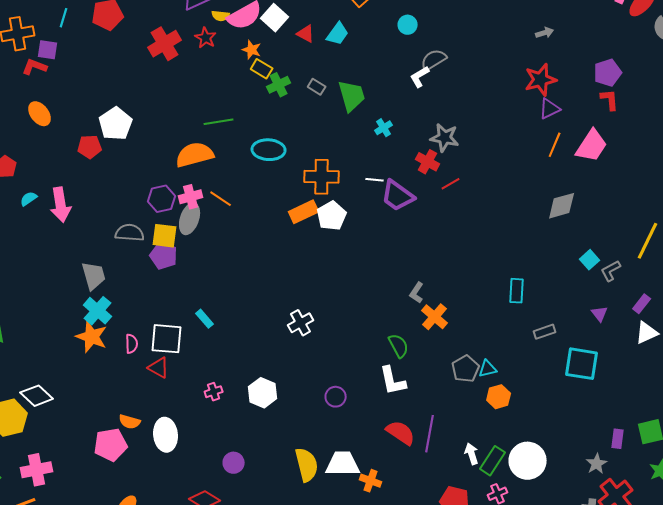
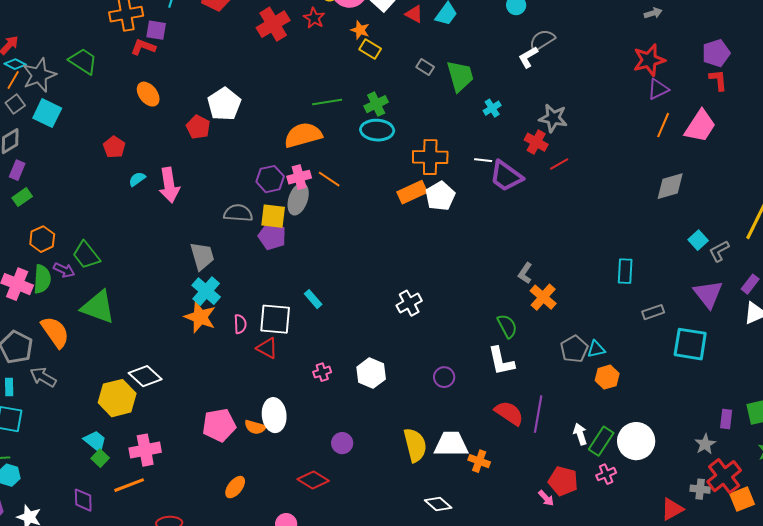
green cross: (279, 85) -> (376, 104), moved
red pentagon: (90, 147) -> (198, 127), turned 30
purple triangle: (600, 314) -> (708, 294), size x1.8
orange semicircle: (130, 422) -> (255, 427), moved

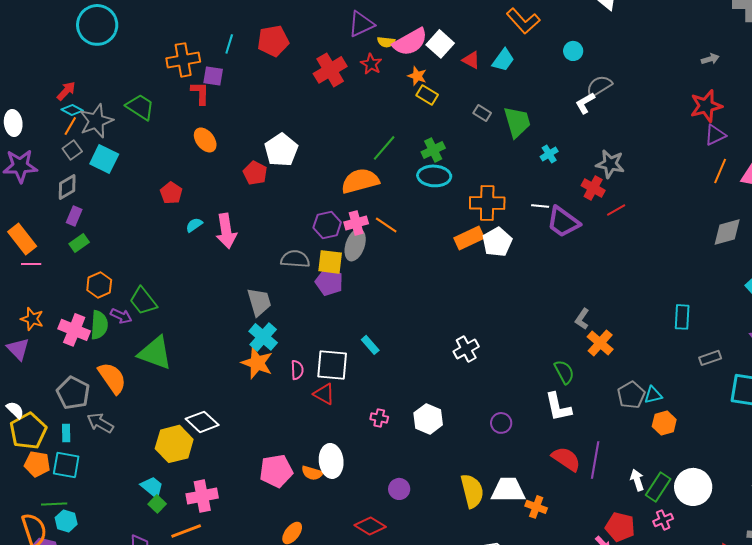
red L-shape: (143, 47) -> (200, 93), turned 70
green line: (327, 102) -> (384, 148), turned -40
pink cross: (322, 372) -> (379, 418), turned 30

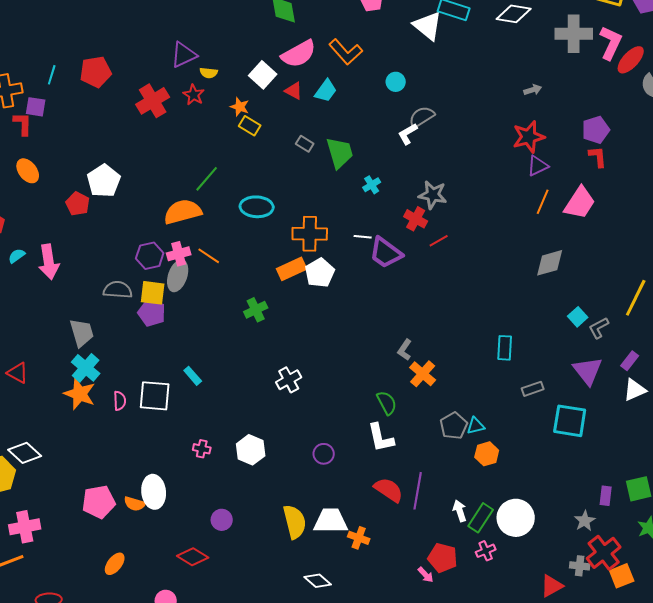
pink semicircle: (410, 42) -> (299, 54), moved
green cross: (433, 150) -> (256, 310), moved
red triangle: (324, 394) -> (18, 373), moved

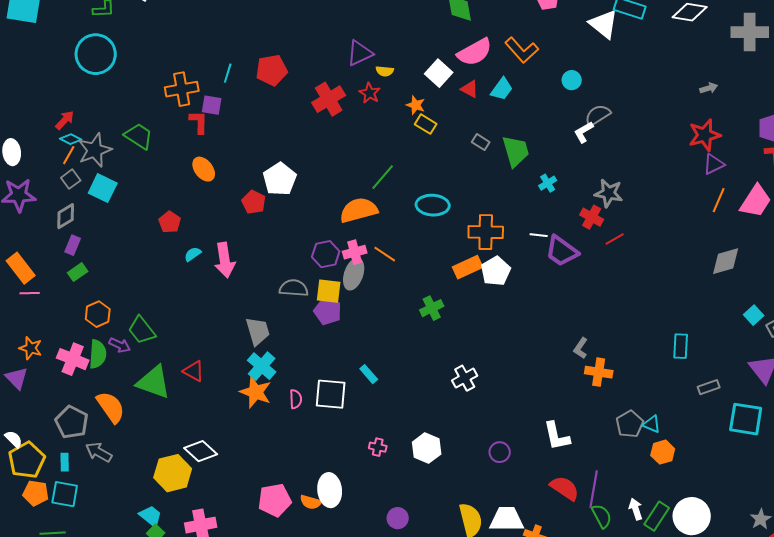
orange cross: (423, 374) -> (599, 372), turned -32
green semicircle: (387, 403) -> (602, 516), moved
cyan triangle: (476, 426) -> (652, 424), turned 36

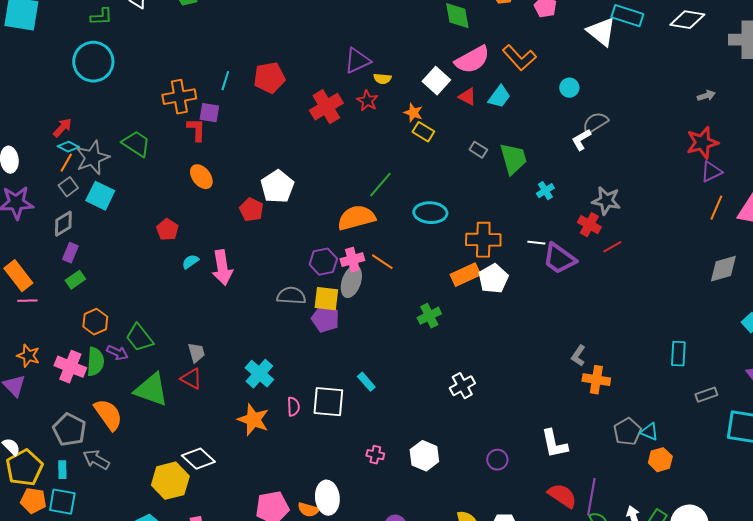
gray trapezoid: (258, 331) -> (196, 353), moved, size x0.7
orange star: (256, 392) -> (253, 420), moved

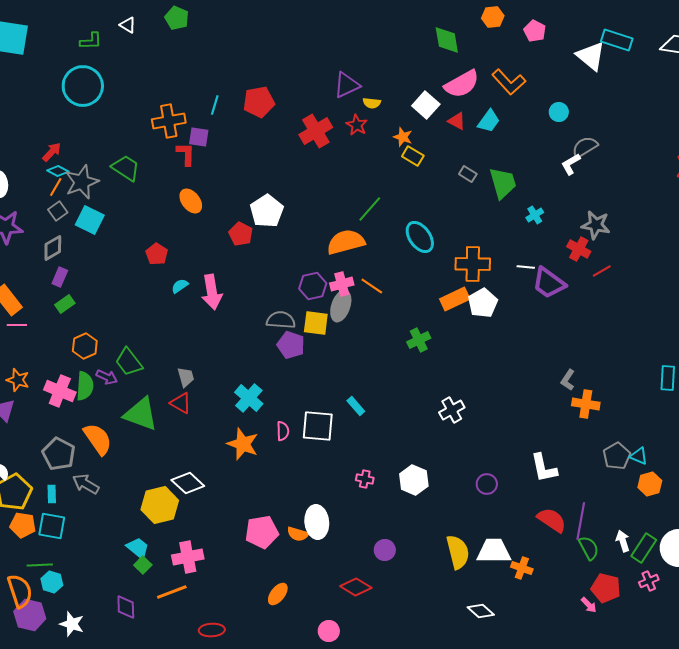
cyan ellipse: (430, 213) -> (420, 237), turned 52
purple pentagon: (325, 319) -> (291, 345), moved

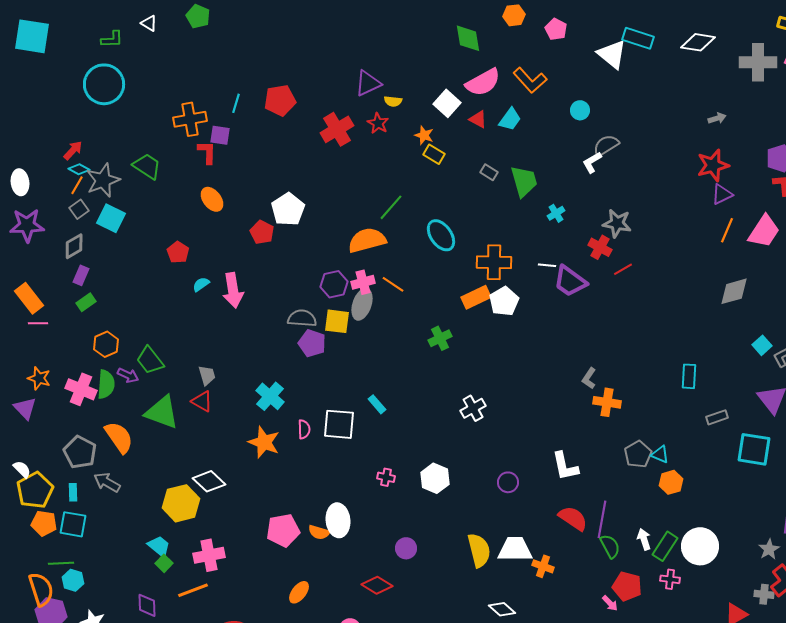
pink cross: (649, 581) -> (670, 579), turned 30

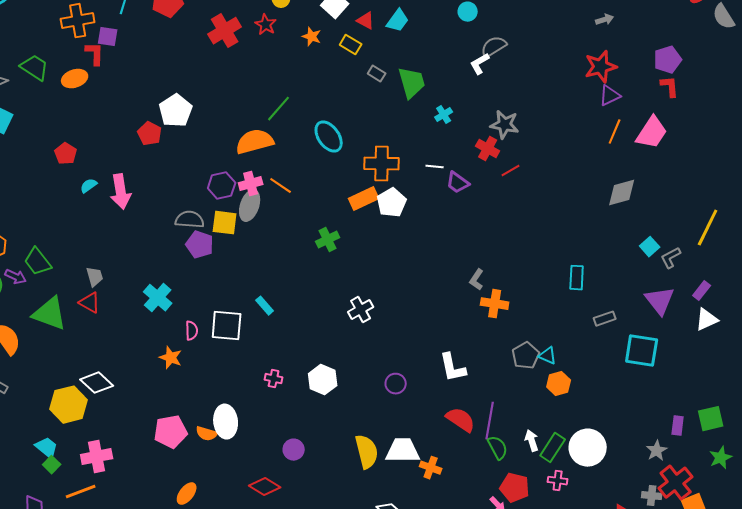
yellow rectangle: (434, 154) -> (351, 45), moved
orange ellipse: (212, 199) -> (75, 79), moved, turned -70
purple trapezoid: (570, 281) -> (458, 183), size x0.7
orange star: (264, 442) -> (171, 358), moved, size x0.7

